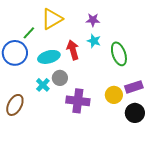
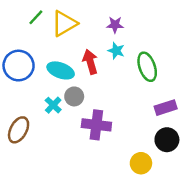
green line: (29, 33) -> (36, 17), moved
cyan ellipse: (49, 57) -> (61, 70), turned 35
yellow circle: (114, 95) -> (141, 163), moved

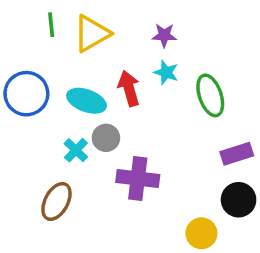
green line: (36, 17) -> (51, 25), turned -49
brown ellipse: (19, 130) -> (56, 201), moved

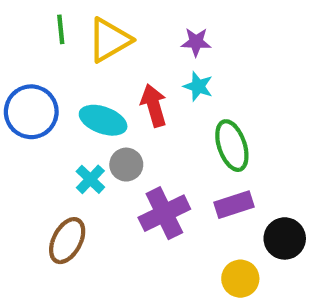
green ellipse: (210, 95) -> (232, 146), moved
purple rectangle: (237, 154) -> (234, 205), moved
purple cross: (138, 179) -> (164, 213), turned -33

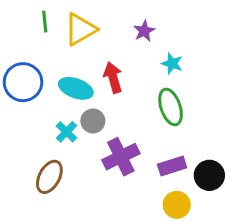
purple star: (196, 42) -> (144, 31), turned -30
cyan star: (198, 86) -> (172, 64), moved
purple rectangle: (234, 205) -> (172, 166), moved

